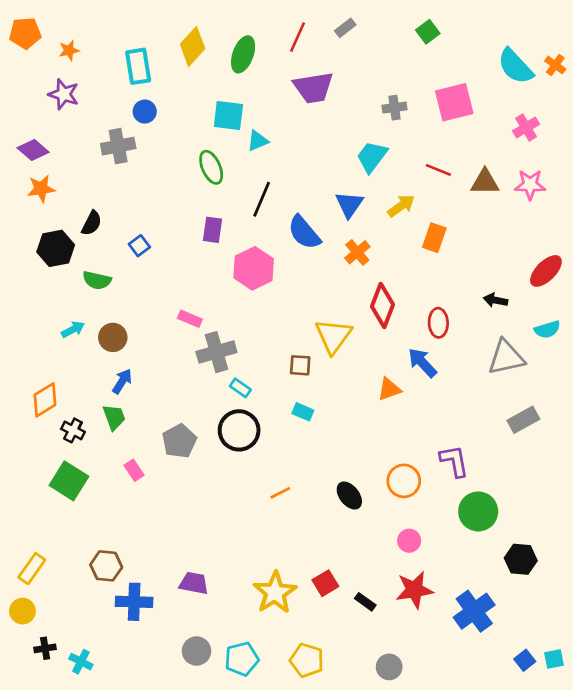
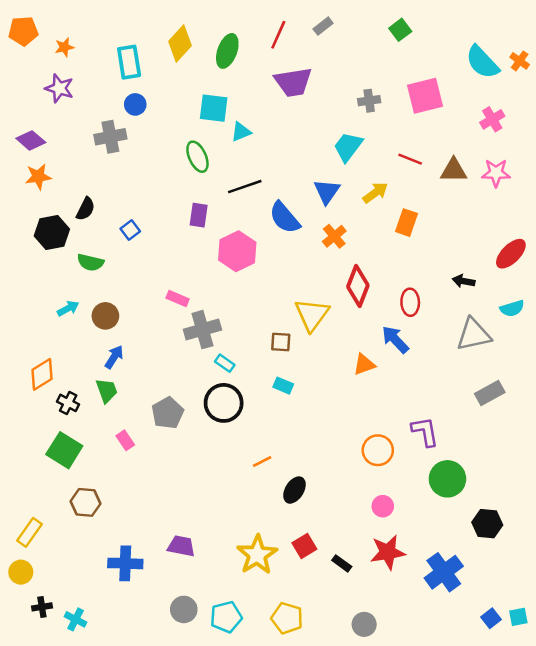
black line: (262, 199) -> (245, 187), turned 48
black ellipse: (349, 496) -> (294, 490), moved, turned 70
brown hexagon: (106, 566) -> (85, 502), moved

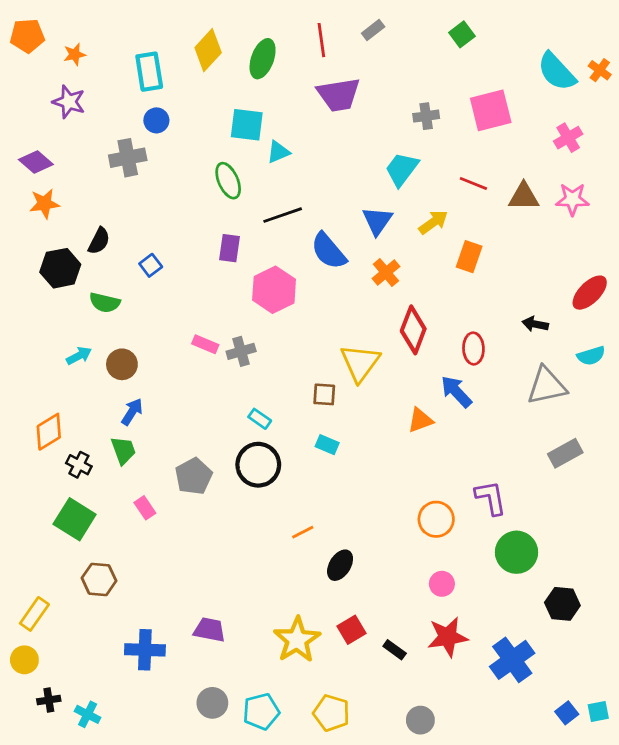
red line: (278, 35) -> (321, 40), turned -32
gray cross: (202, 330) -> (241, 351), moved, size x0.7

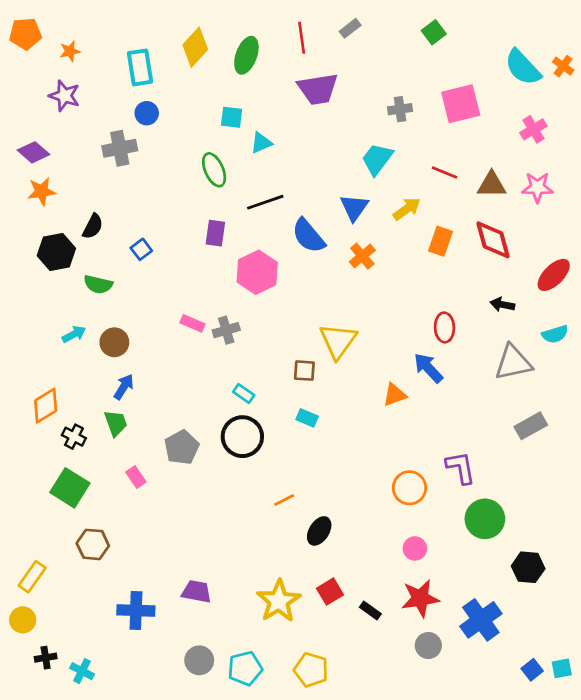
cyan square: (247, 125) -> (232, 117), size x0.7
red diamond: (413, 330) -> (493, 240), moved, turned -36
gray circle: (420, 720) -> (428, 646), moved

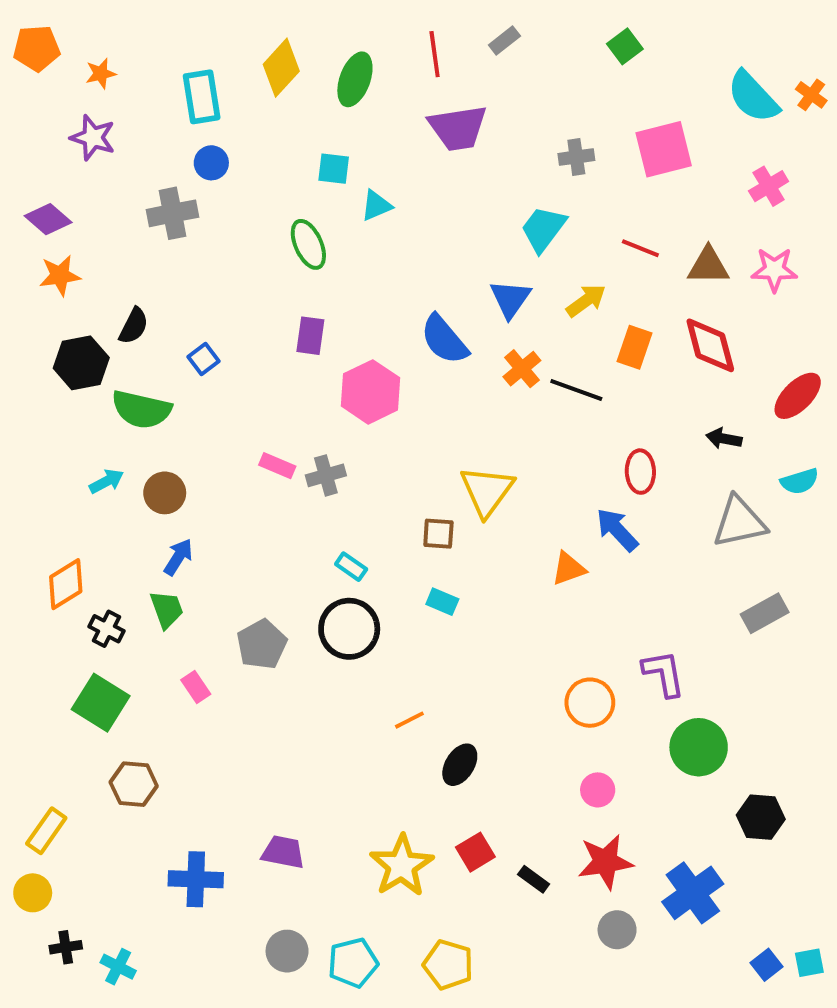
black line: (265, 202) -> (576, 390), moved, turned 39
green semicircle: (98, 284) -> (141, 409), size x1.4

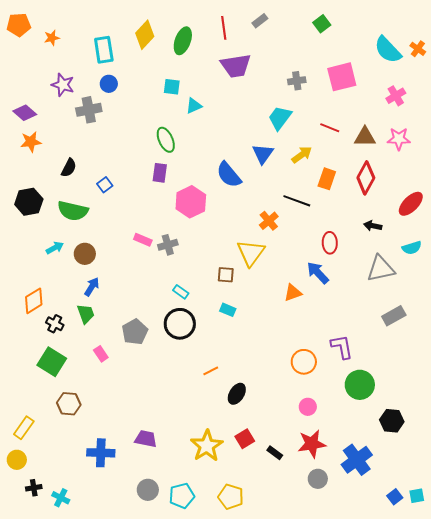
purple star: (93, 138) -> (63, 85), moved
green ellipse: (308, 244) -> (166, 140), moved
red diamond: (710, 345) -> (366, 178), turned 44
black hexagon: (81, 363) -> (29, 202), moved
orange cross: (522, 369) -> (269, 221), moved

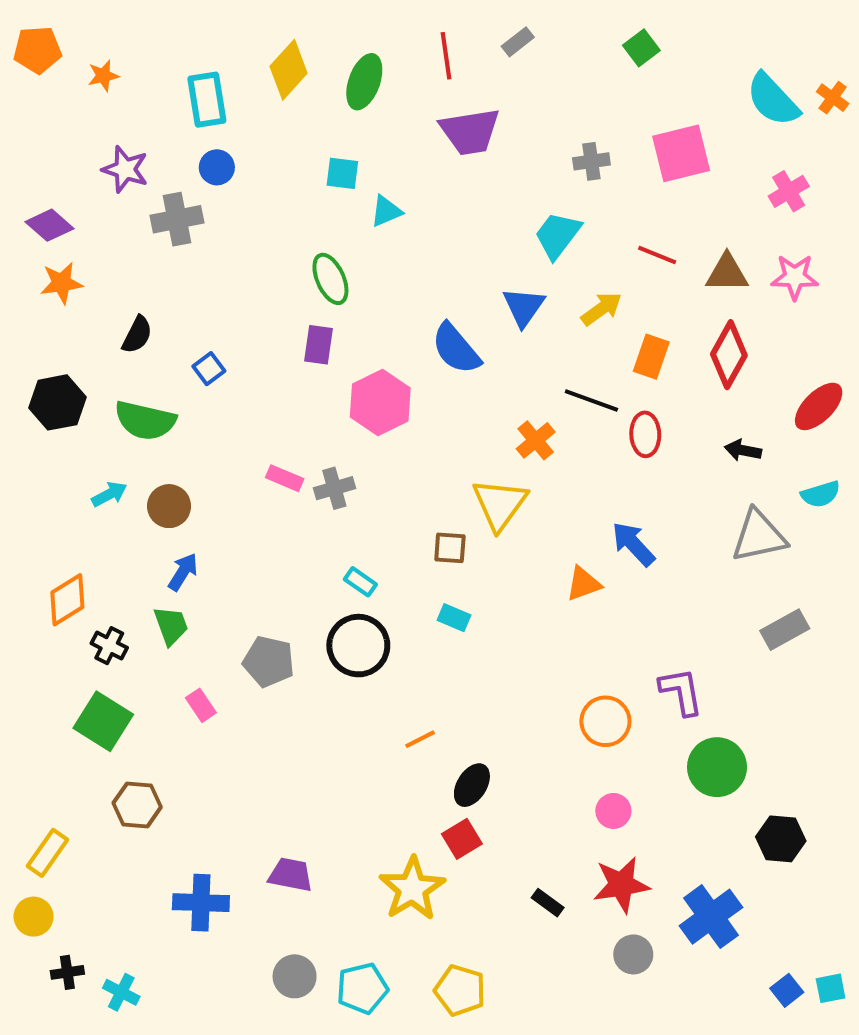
red ellipse: (330, 243) -> (645, 434), moved
gray pentagon: (135, 332) -> (269, 662), turned -30
red square: (245, 439) -> (462, 839), moved

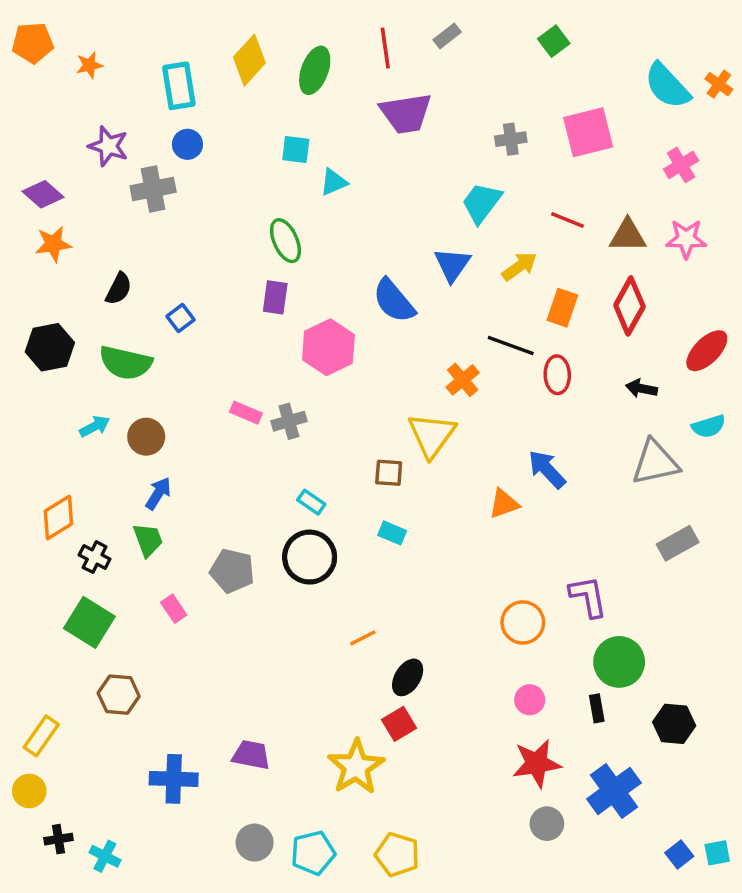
black rectangle: (548, 903) -> (597, 708), moved, turned 44

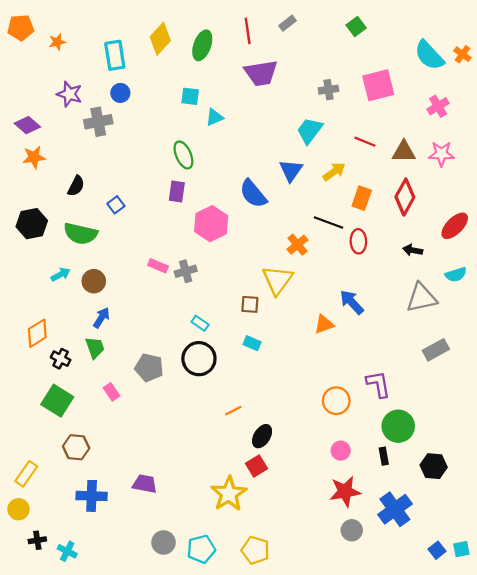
purple trapezoid: (251, 755) -> (145, 484), moved
blue cross: (174, 779) -> (92, 496), moved

